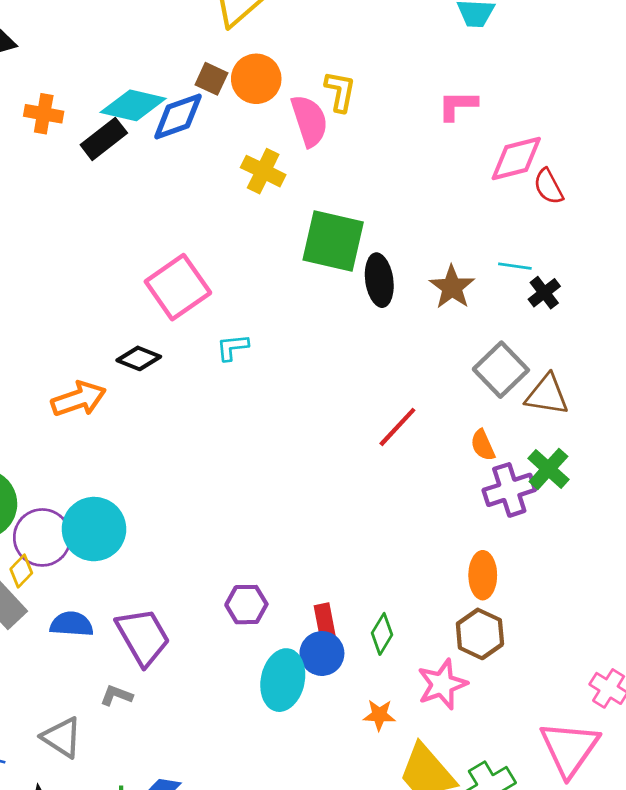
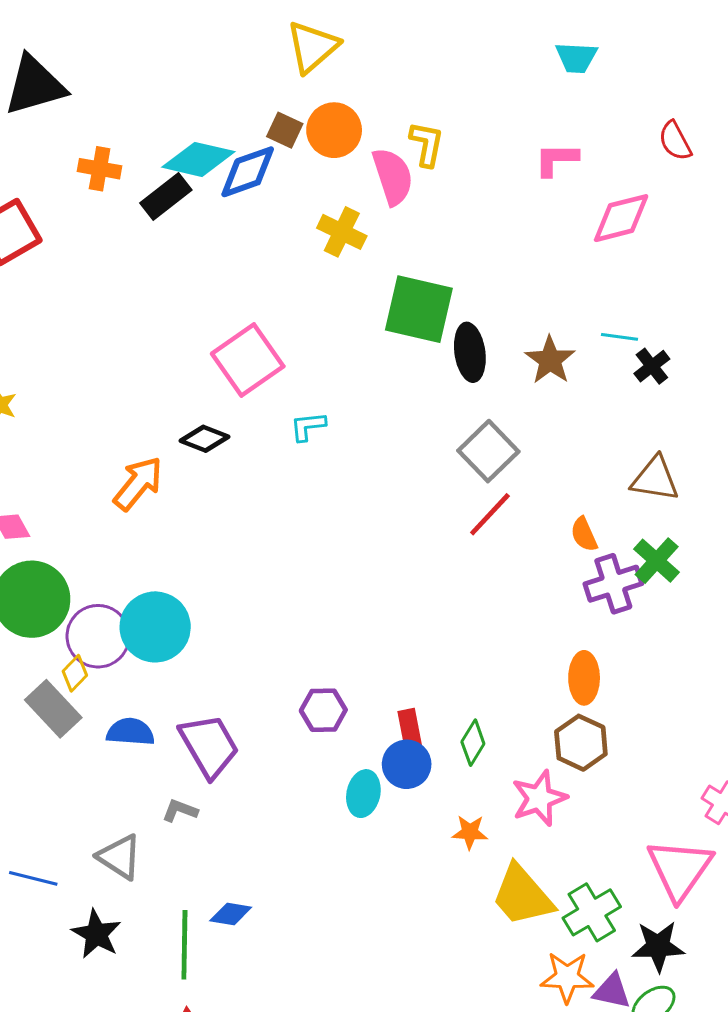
red semicircle: (548, 186) -> (675, 141), moved
gray square: (501, 370) -> (488, 451), moved
orange arrow: (79, 399) -> (138, 483), turned -32
cyan ellipse: (283, 680) -> (363, 794), size x0.7

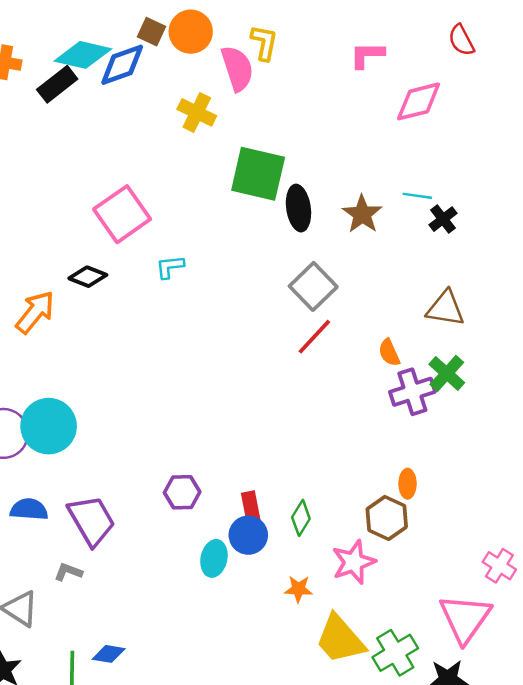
orange ellipse: (584, 678) -> (408, 484), moved, size x0.7

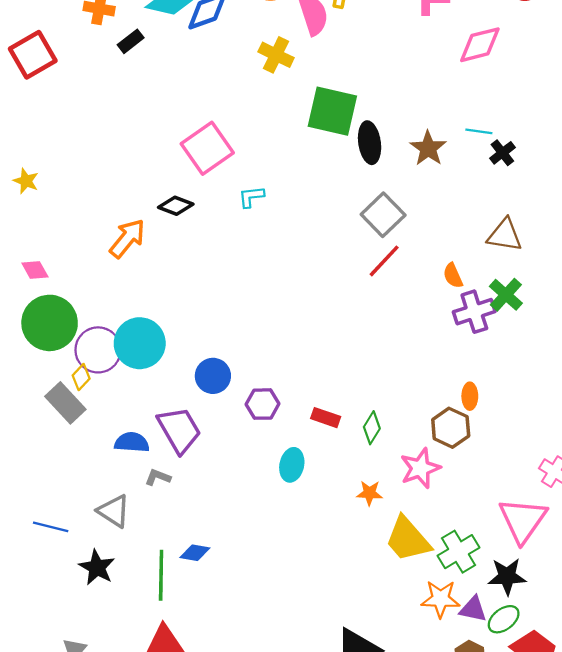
black rectangle: (57, 84) -> (131, 41), moved, size x0.7
red rectangle: (251, 507) -> (326, 418), turned -60
blue semicircle: (29, 509) -> (132, 442), moved
blue circle: (248, 535) -> (213, 376), moved

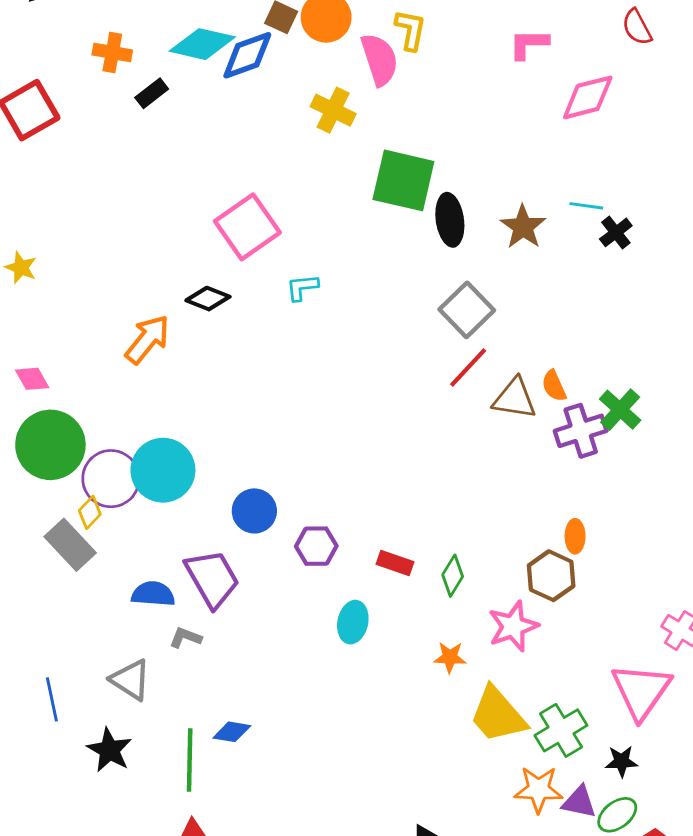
brown triangle: (505, 235) -> (515, 398), moved
blue line: (51, 527) -> (52, 699), turned 64
black star: (507, 576) -> (621, 761), size x0.7

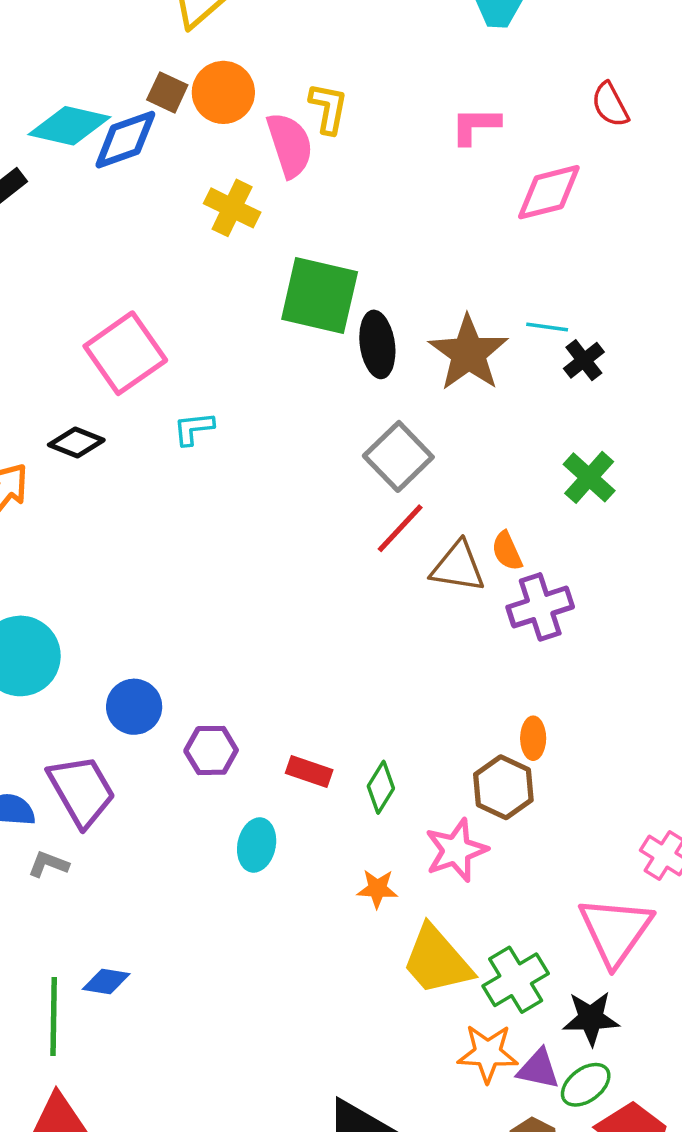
brown star: (523, 227) -> (468, 353), size x1.4
green cross: (620, 410) -> (589, 477), moved
black star: (621, 761) -> (591, 1018), size x1.4

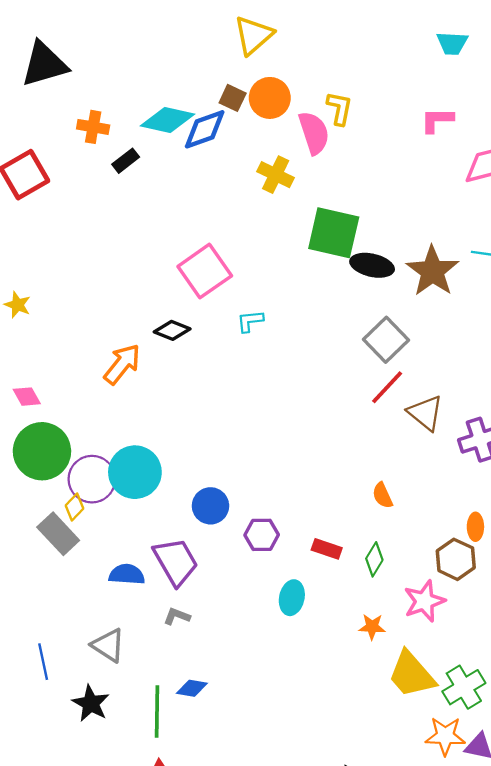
black ellipse: (377, 344) -> (372, 265), turned -69
orange semicircle: (507, 551) -> (382, 495), moved
brown triangle: (458, 567) -> (425, 413), turned 30
gray L-shape: (48, 864) -> (177, 616), moved

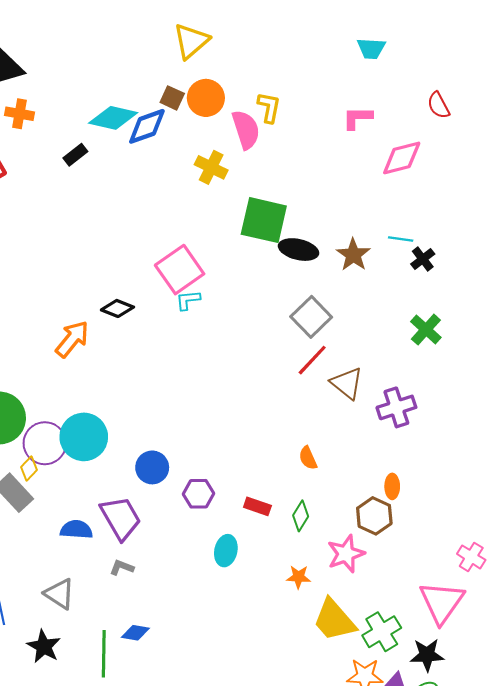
orange cross: (93, 127) -> (20, 114), moved
pink square: (205, 271) -> (180, 270), moved
brown star: (432, 271) -> (353, 255), size x0.7

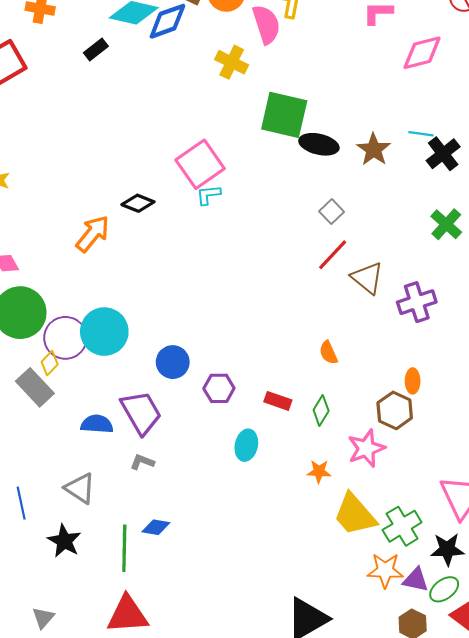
black cross: (423, 259) -> (443, 154), size x1.4
gray square: (311, 317) -> (332, 212), size x0.6

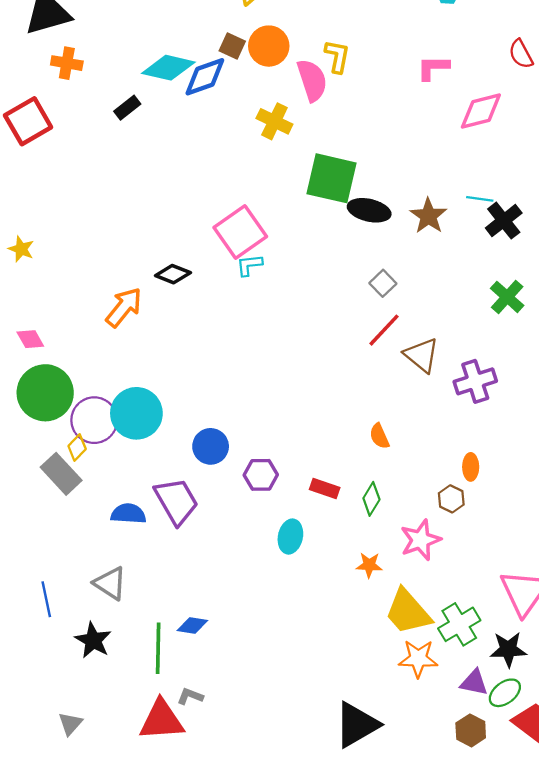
brown hexagon: (395, 410) -> (451, 499), size x0.7
gray L-shape: (142, 462) -> (190, 696), moved
orange star: (385, 570) -> (418, 659), moved

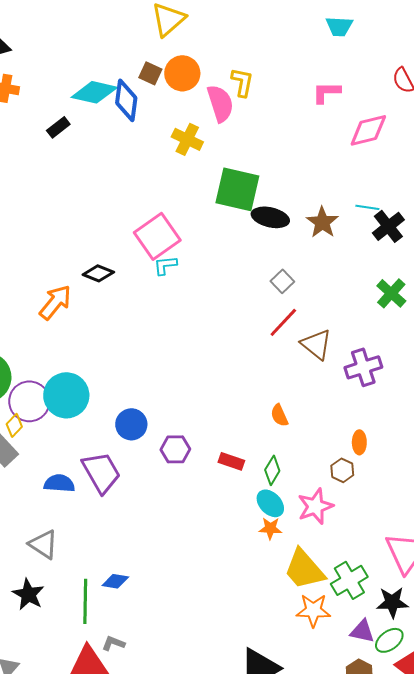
blue diamond: (205, 77) -> (126, 100), turned -63
cyan ellipse: (290, 537) -> (270, 503), moved, turned -56

